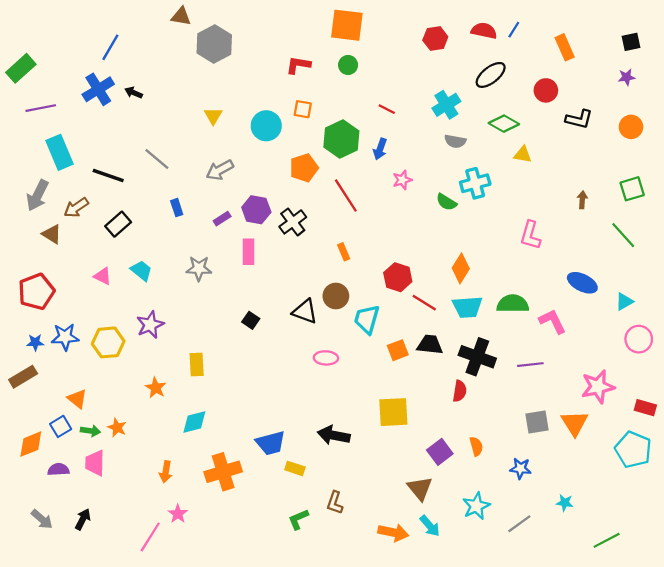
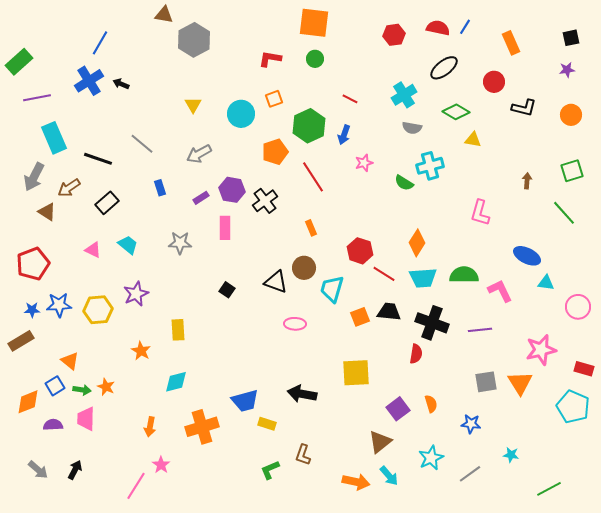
orange square: (303, 109) -> (274, 99), turned -30
cyan triangle: (624, 302) -> (546, 283), moved, turned 36
brown triangle: (420, 488) -> (380, 442), turned 30

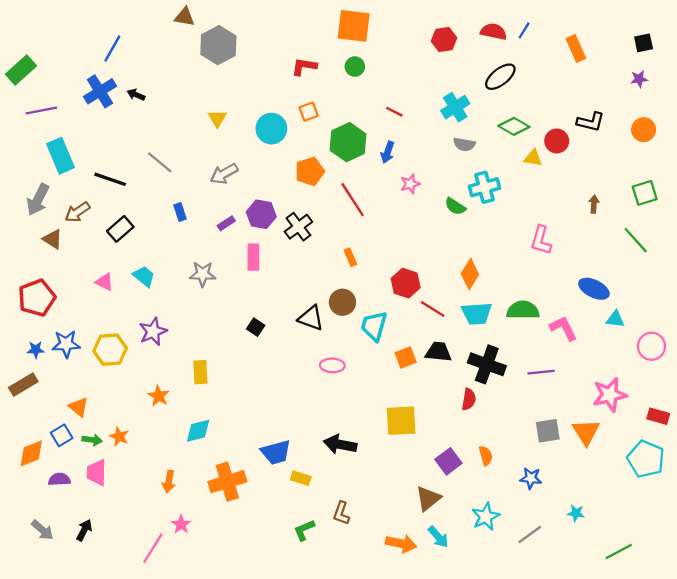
red circle: (494, 82) -> (557, 141), moved

